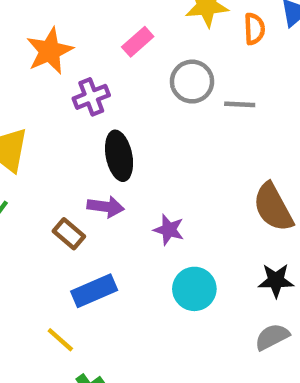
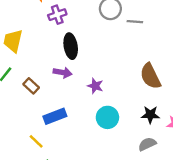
brown rectangle: (69, 234) -> (31, 86), moved

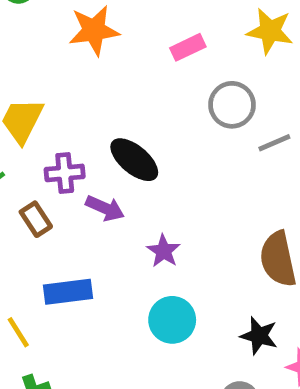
purple cross: (57, 15) -> (65, 173), moved
gray line: (135, 22) -> (274, 143), turned -42
black ellipse: (71, 46) -> (134, 160), turned -55

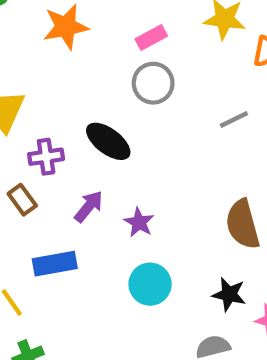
gray circle: (232, 105) -> (153, 83), moved
purple arrow: (105, 208) -> (89, 206), moved, turned -72

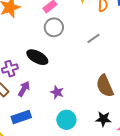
purple arrow: (89, 206) -> (24, 89), moved

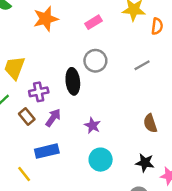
gray circle: (54, 27) -> (95, 61), moved
black ellipse: (37, 57) -> (73, 81), turned 50
brown semicircle: (105, 86) -> (150, 123), size x0.7

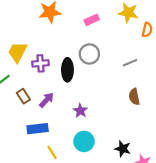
purple cross: (39, 92) -> (40, 63), moved
brown semicircle: (150, 123) -> (134, 97), moved
yellow line: (24, 174) -> (52, 152), moved

